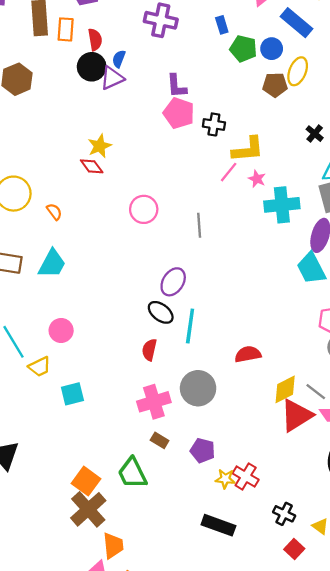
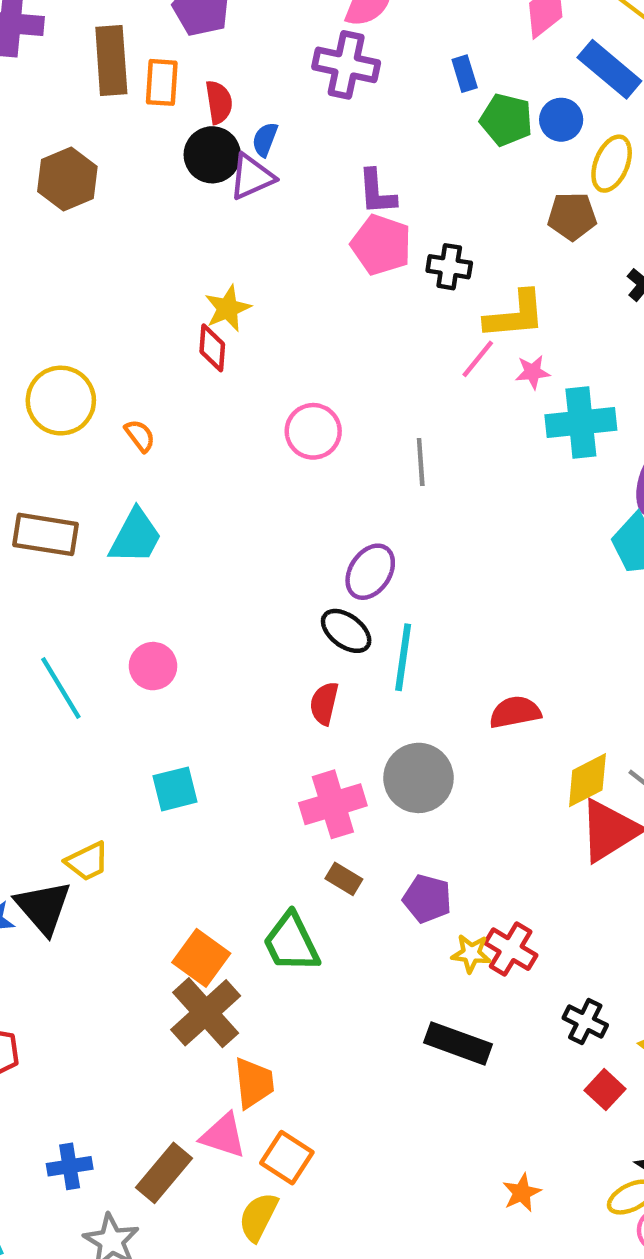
brown pentagon: (275, 85) -> (572, 216), moved
red diamond: (92, 166) -> (212, 348), turned 40
pink star: (257, 179) -> (533, 372), turned -30
yellow trapezoid: (40, 367) -> (87, 861), moved

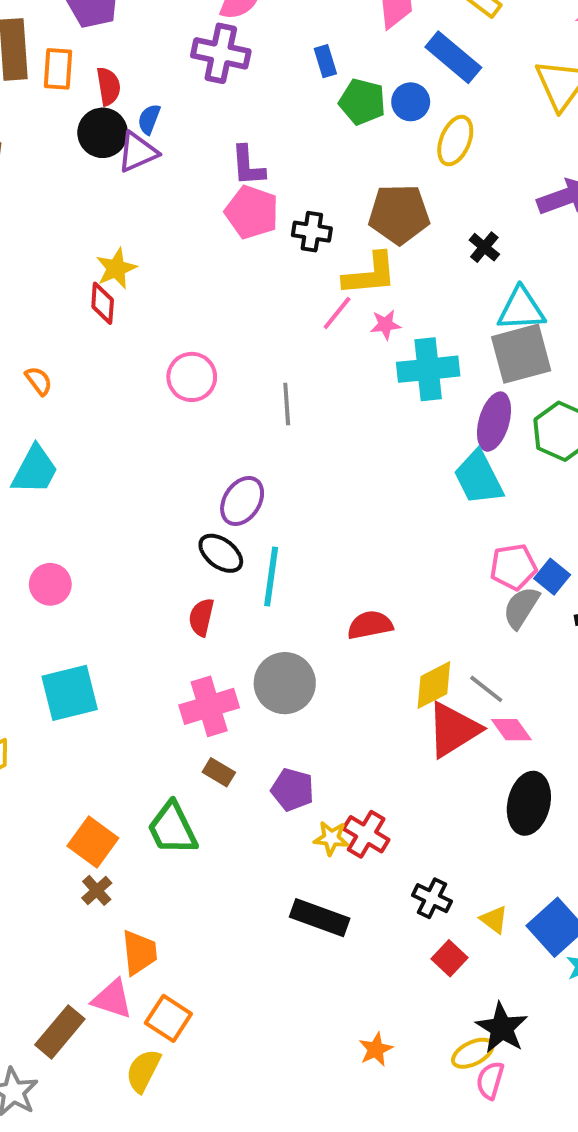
brown pentagon: (572, 216) -> (399, 214), moved, size x1.4
cyan square: (175, 789) -> (70, 693), size x1.4
brown cross: (206, 1013) -> (97, 890), size x0.5

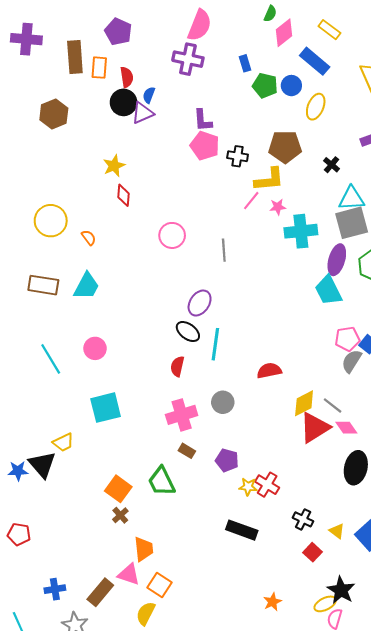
yellow star: (116, 268) -> (114, 166), moved
gray circle: (285, 683) -> (223, 402), size x0.7

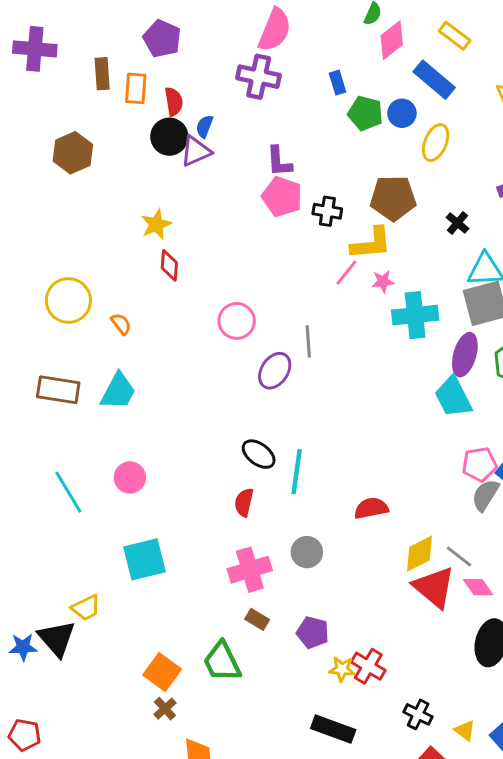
brown rectangle: (75, 57) -> (102, 74), size x0.7
purple ellipse: (200, 303) -> (275, 371), moved
red triangle: (315, 428) -> (434, 587), turned -48

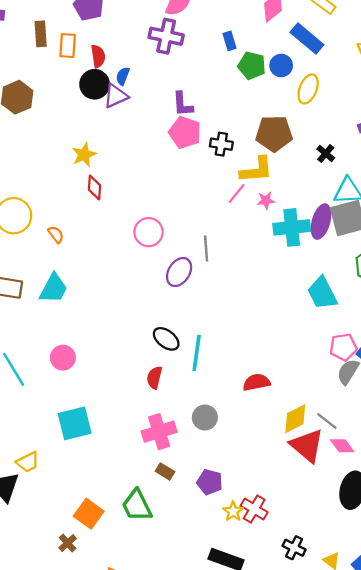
purple ellipse: (465, 355) -> (321, 222), moved
yellow star: (342, 669) -> (233, 511), turned 30
brown cross: (165, 709) -> (68, 543), moved

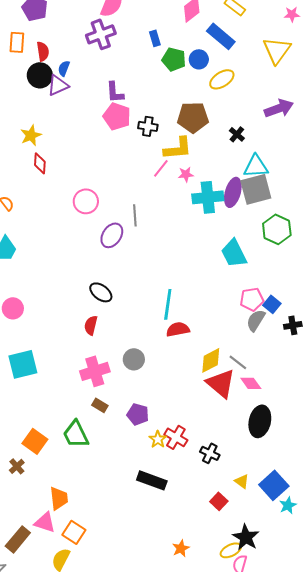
purple cross: (166, 36) -> (101, 34), turned -32
yellow ellipse: (308, 89) -> (222, 79), turned 35
cyan line: (197, 353) -> (168, 304), moved
black cross: (294, 548) -> (210, 453), moved

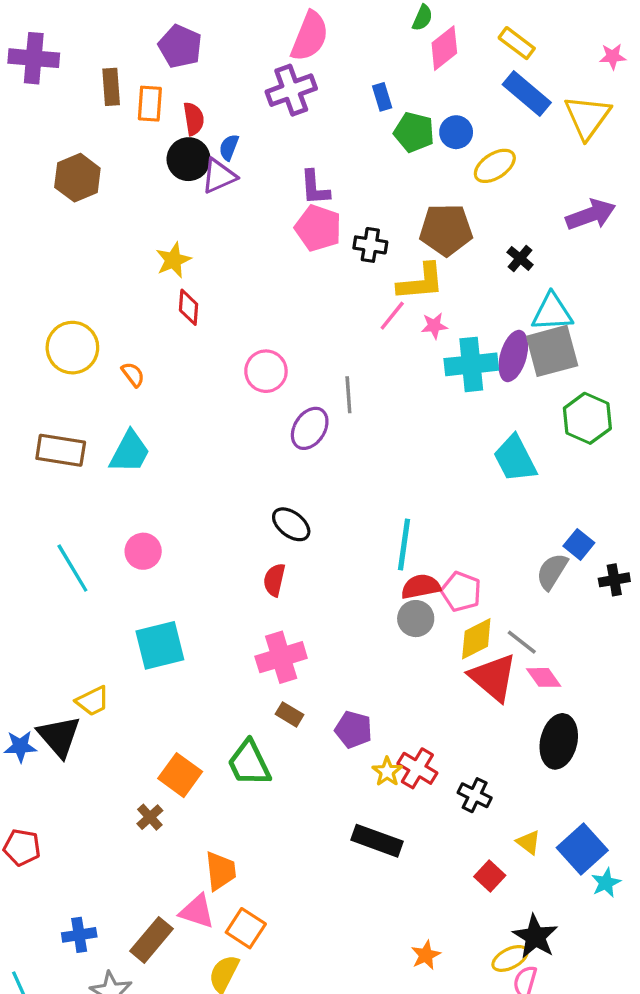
blue rectangle: (221, 36) -> (527, 93), moved
pink pentagon: (252, 299) -> (461, 592), moved, turned 30
gray circle: (134, 359) -> (416, 619), moved

